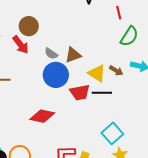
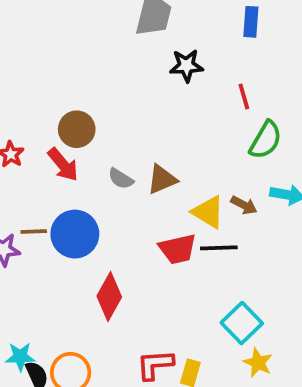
blue circle: (56, 75) -> (75, 234), moved
red diamond: (42, 116) -> (109, 296), turned -70

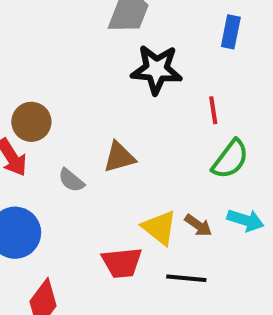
black star: (186, 66) -> (156, 69), size x1.4
brown triangle: (162, 179) -> (119, 157), moved
black line: (219, 248) -> (186, 278), moved

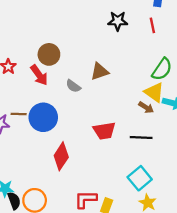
black star: (156, 69) -> (118, 21), size x0.7
red line: (213, 110) -> (152, 25), moved
yellow triangle: (159, 228) -> (154, 92), moved

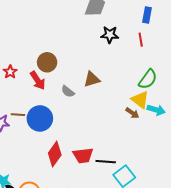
red trapezoid: (104, 131) -> (83, 156), moved
black line: (141, 138) -> (106, 162), moved

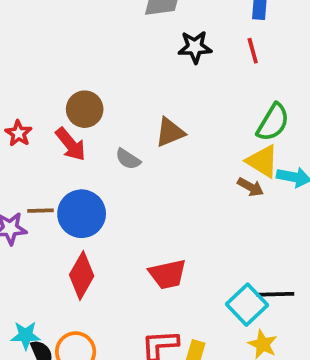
red diamond: (55, 154) -> (82, 275), moved
black line: (106, 162) -> (275, 294), moved

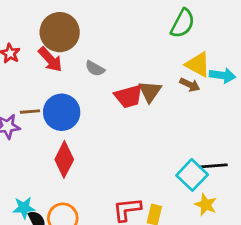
brown circle: (85, 109) -> (60, 32), size x1.4
green semicircle: (273, 122) -> (183, 23), moved
brown triangle: (170, 132) -> (150, 91), moved, turned -30
red trapezoid: (168, 274) -> (129, 96), moved

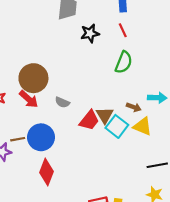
yellow triangle: (198, 65) -> (143, 126), moved
red trapezoid: (129, 96) -> (89, 120), turned -30
cyan square: (192, 175) -> (117, 126), moved

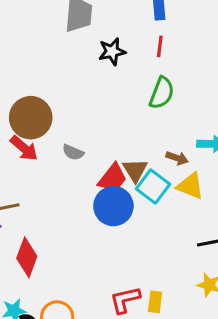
red line: (123, 30) -> (160, 46), turned 32
blue circle: (41, 137) -> (113, 206), moved
red diamond: (47, 172) -> (27, 257), moved

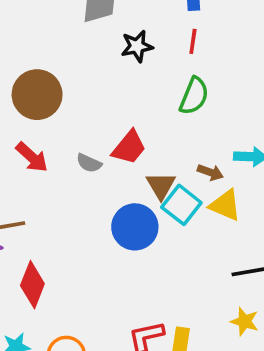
brown circle: (31, 118) -> (37, 95), moved
red trapezoid: (113, 178) -> (129, 147), moved

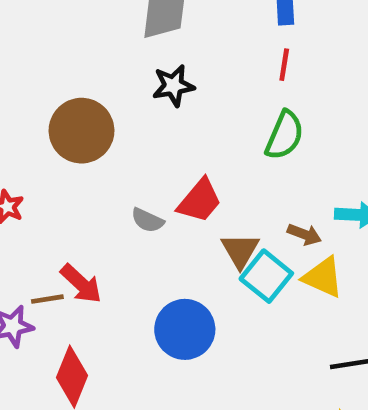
black star: (137, 46) -> (173, 86), moved
red arrow: (32, 157) -> (81, 284), moved
blue circle: (135, 227) -> (185, 329), moved

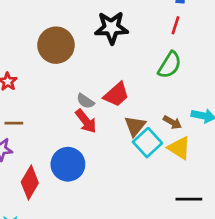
black star: (173, 86) -> (111, 28), size x1.4
red arrow: (81, 284) -> (86, 121), moved
brown line: (47, 299) -> (14, 123), moved
blue circle: (185, 329) -> (68, 164), moved

